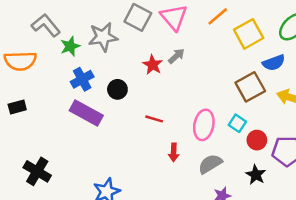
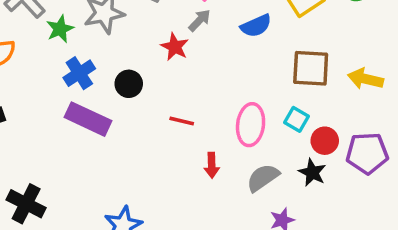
gray arrow: (176, 56) -> (200, 20), moved
blue semicircle: (274, 63) -> (256, 26), moved
brown square: (250, 87) -> (311, 68), turned 36
black star: (256, 175) -> (312, 172), moved

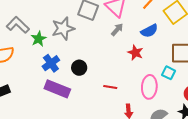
red star: (175, 47) -> (135, 53), moved
cyan square: (296, 119) -> (169, 73), moved

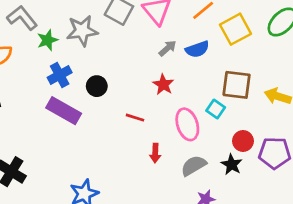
gray arrow: (117, 30) -> (168, 48), moved
red star: (135, 53) -> (163, 85), moved
pink ellipse: (149, 87) -> (187, 124), turned -30

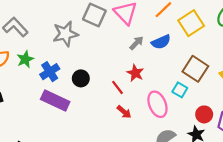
green star: (47, 40) -> (25, 59), moved
brown square: (237, 85) -> (195, 69), turned 30
red line: (135, 118) -> (117, 87), moved, turned 40
red arrow: (155, 153) -> (124, 112), moved, turned -48

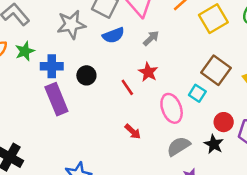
blue semicircle: (161, 42) -> (113, 35), moved
blue cross: (50, 72) -> (52, 66), turned 30
purple rectangle: (55, 101) -> (56, 99), turned 40
red arrow: (124, 112) -> (133, 132), moved

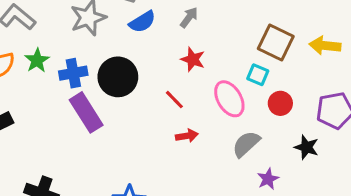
black circle: (86, 75) -> (118, 77), size x1.6
red line: (127, 87) -> (174, 100), moved
red circle: (224, 122) -> (280, 103), moved
red arrow: (133, 132) -> (187, 136), turned -42
black star: (214, 144) -> (306, 147), moved

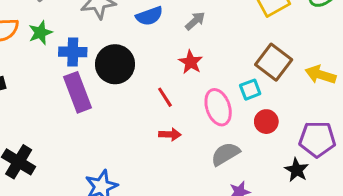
cyan square: (258, 75) -> (250, 90), turned 35
black star: (306, 147) -> (297, 170), moved

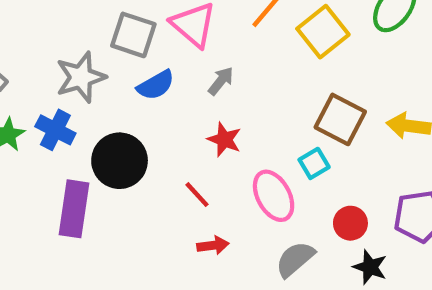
blue cross: (73, 52) -> (55, 130), moved, turned 36
purple rectangle: (78, 92) -> (74, 209), turned 39
red circle: (266, 122) -> (350, 223), moved
black star: (297, 170) -> (370, 267), moved

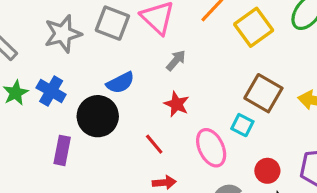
gray star: (81, 77) -> (63, 34), moved
blue semicircle: (156, 85) -> (120, 83), moved
cyan square: (314, 163) -> (242, 125), turned -35
purple rectangle: (74, 209) -> (62, 150), size x0.7

